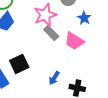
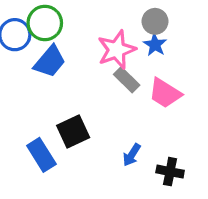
blue star: (84, 18) -> (155, 45), moved

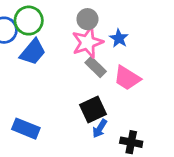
gray circle: (155, 21) -> (87, 19), moved
black square: (73, 132) -> (93, 109), moved
blue rectangle: (41, 155) -> (26, 129), turned -36

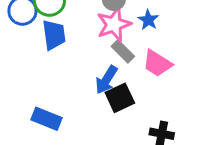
blue trapezoid: (33, 52) -> (54, 35), turned -48
blue arrow: (100, 129) -> (106, 80), moved, size x1.4

